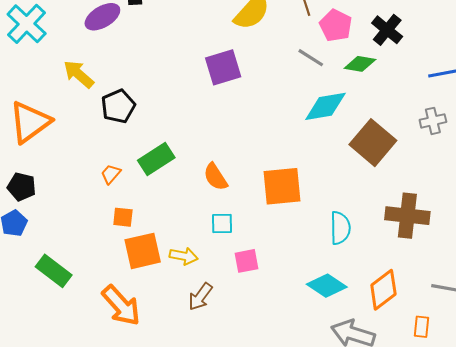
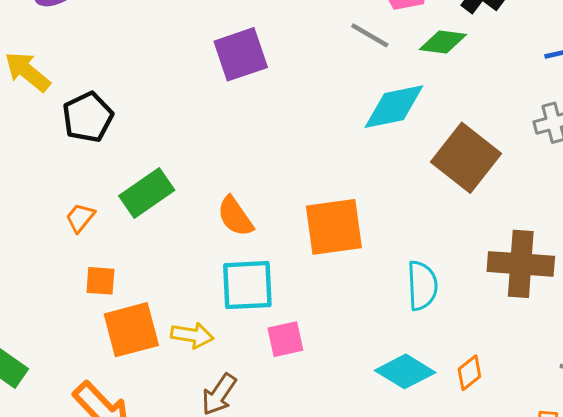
cyan square: (222, 223) -> (247, 285), size x1.6
orange diamond: (383, 290) -> (469, 373), moved, size x0.6

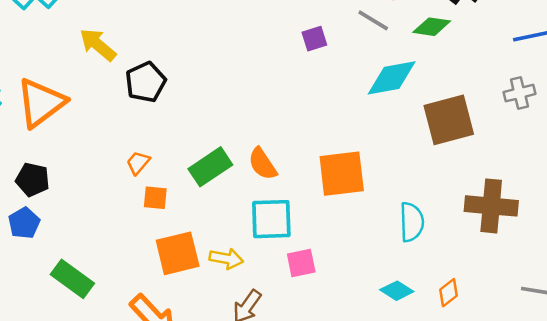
purple square: (241, 54) -> (314, 39), moved, size x0.6
brown square: (466, 158) -> (449, 120), turned 36
green rectangle: (147, 193) -> (210, 167), moved
orange square: (100, 281) -> (155, 198), moved
cyan diamond: (405, 371) -> (397, 291), size x0.7

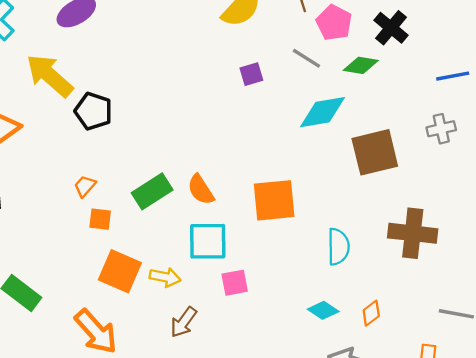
yellow arrow: (98, 45) -> (50, 76), size x1.4
black pentagon: (146, 82) -> (93, 111), turned -30
orange square: (178, 253) -> (120, 271), turned 36

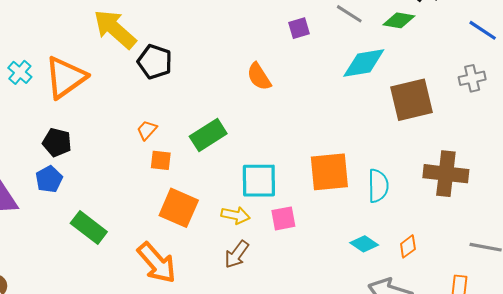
blue line: (453, 76) -> (483, 30), turned 44
orange semicircle: (201, 190) -> (259, 77), moved
orange square: (274, 200) -> (329, 172), moved
yellow arrow: (165, 277) -> (235, 215), moved

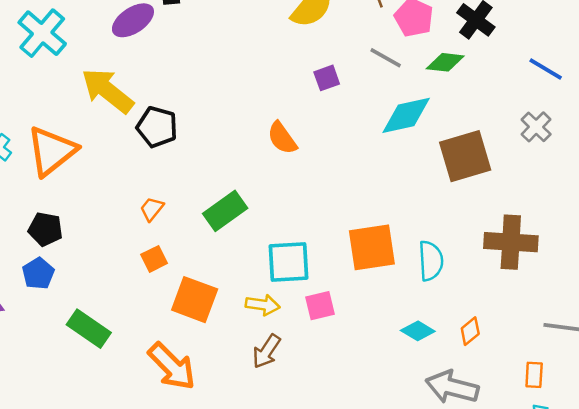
gray cross: (472, 78) -> (536, 127), turned -30
orange square: (161, 160) -> (154, 259), moved, turned -30

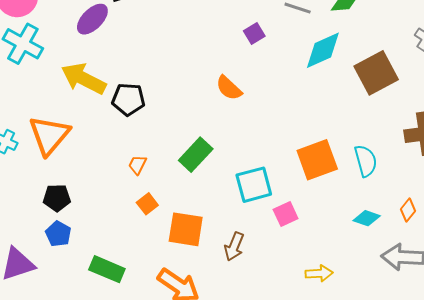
yellow arrow: (263, 305) -> (319, 273), moved
brown arrow: (267, 351) -> (234, 247), moved

